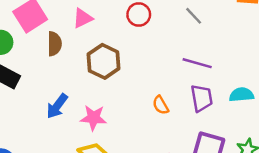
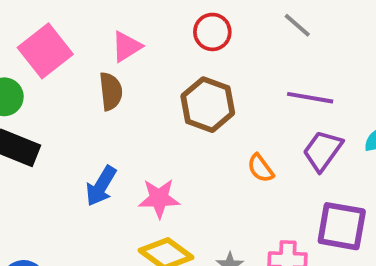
brown semicircle: (54, 44) -> (111, 91), moved
brown hexagon: (104, 61) -> (208, 105), moved
purple trapezoid: (202, 98) -> (323, 151), turned -128

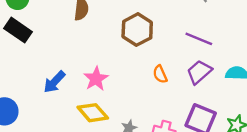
blue arrow: (101, 186) -> (54, 82), moved
pink star: (159, 198) -> (96, 79), turned 30

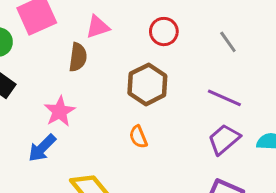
orange semicircle: (160, 74) -> (138, 137), moved
pink star: (96, 79) -> (60, 111), moved

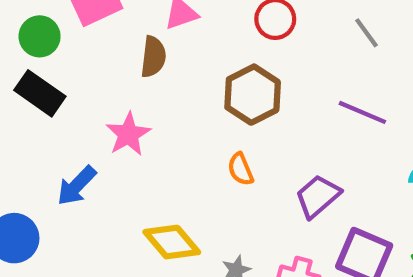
purple trapezoid: (224, 139) -> (318, 196), moved
blue arrow: (42, 148) -> (77, 186), moved

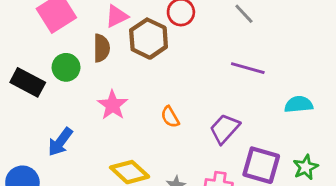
green circle: (40, 36) -> (66, 67), moved
brown hexagon: (253, 95) -> (149, 39), moved
pink star: (128, 134) -> (113, 105), moved

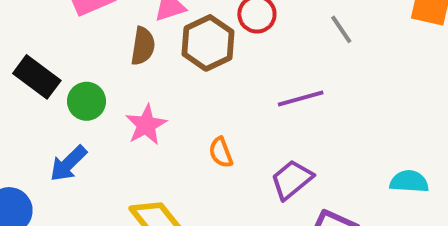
green circle: (66, 67) -> (87, 101), moved
purple line: (248, 68) -> (301, 98), moved, turned -40
cyan semicircle: (299, 104) -> (409, 182), moved

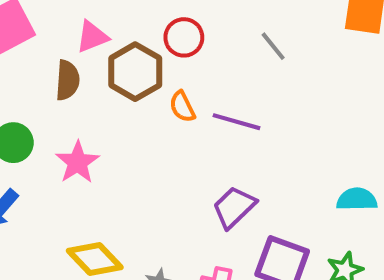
purple line: (301, 98) -> (237, 122), turned 36
orange semicircle: (221, 153) -> (182, 107), moved

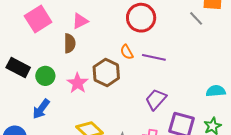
red circle: (184, 37) -> (141, 18), moved, size x1.5
gray line: (273, 46) -> (196, 18), moved
brown hexagon: (135, 72) -> (106, 72), moved

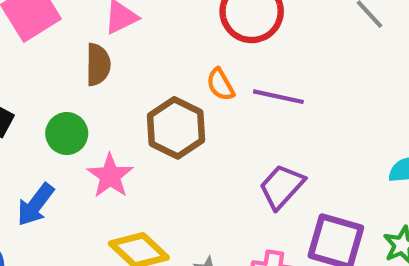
green circle: (45, 76) -> (67, 134), moved
pink star: (78, 83) -> (110, 176), moved

